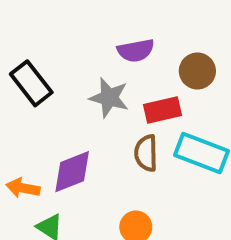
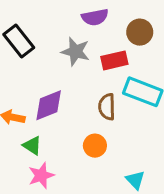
brown semicircle: (146, 153) -> (107, 107), moved

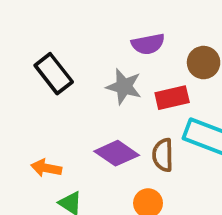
purple diamond: (49, 105) -> (117, 153), moved, turned 56

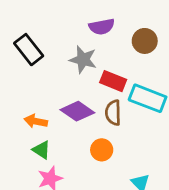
red rectangle: (172, 98) -> (113, 81), moved, turned 35
orange arrow: (46, 168) -> (36, 121), moved

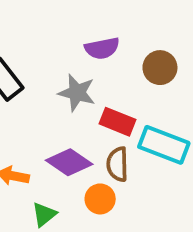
green triangle: (42, 150) -> (44, 214), moved, turned 48
orange circle: (102, 150) -> (100, 199), moved

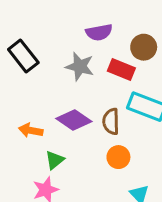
red rectangle: (117, 122) -> (121, 69), moved
orange circle: (100, 199) -> (118, 157), moved

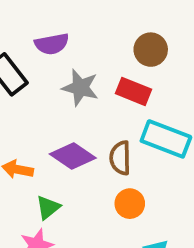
purple semicircle: (99, 32) -> (52, 44), moved
brown circle: (144, 47) -> (151, 50), moved

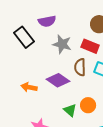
brown semicircle: (120, 158) -> (80, 67), moved
green triangle: (48, 207) -> (70, 110), moved, turned -40

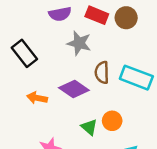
black rectangle: (24, 37) -> (24, 53), moved
red rectangle: (90, 46) -> (97, 15), moved

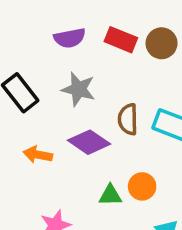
gray star: (79, 43) -> (78, 89), moved
green triangle: (89, 127) -> (110, 195), turned -42

